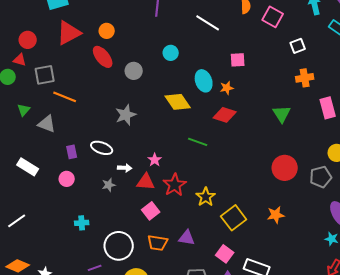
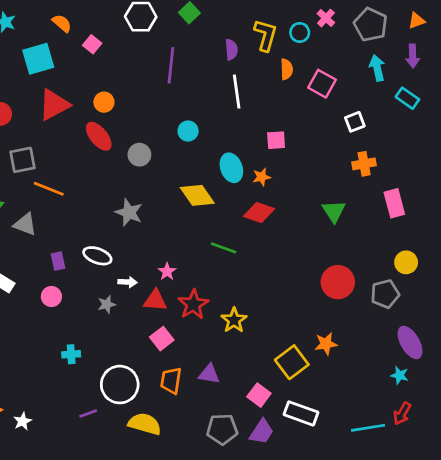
white line: (208, 23) -> (237, 92), turned 50
gray star: (126, 115) -> (129, 212), turned -30
yellow square: (234, 218) -> (292, 362), moved
orange trapezoid: (158, 243) -> (171, 381), turned 90

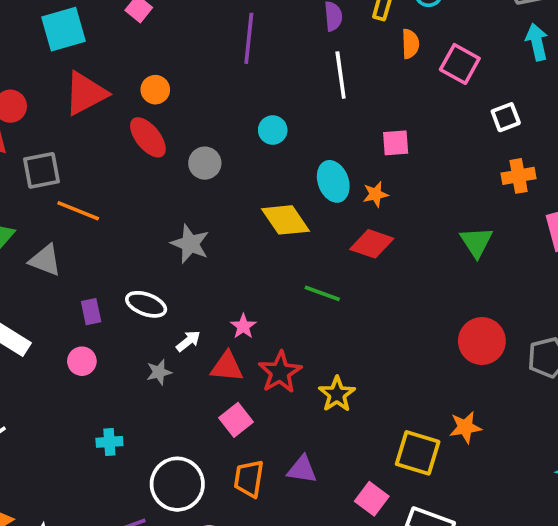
white arrow: (128, 282) -> (188, 341), turned -42
yellow square: (292, 362) -> (418, 453), turned -36

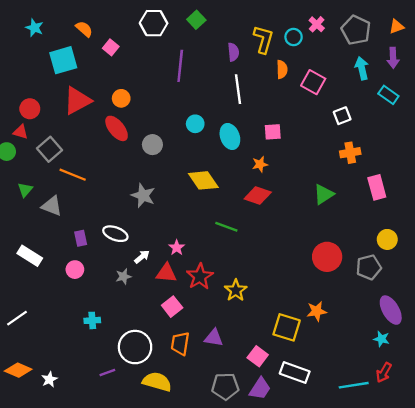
gray square: (42, 170) -> (49, 149), turned -30
cyan ellipse: (333, 181) -> (230, 137), moved
green triangle: (476, 242) -> (324, 194), turned 30

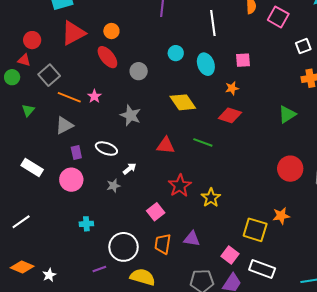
gray triangle: (52, 206) -> (64, 125), moved, turned -48
pink star: (177, 248) -> (94, 96), moved
pink circle: (75, 270) -> (71, 180), size x1.5
red triangle: (166, 273) -> (166, 145), moved

